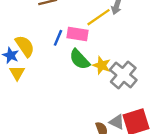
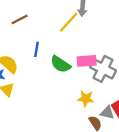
pink rectangle: (78, 34) -> (87, 61), moved
yellow star: (102, 65) -> (86, 99), moved

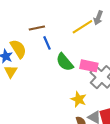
brown line: (20, 19) -> (37, 28), moved
blue line: (37, 49) -> (47, 43), turned -48

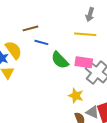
yellow line: (82, 27) -> (85, 34), moved, turned 40
blue line: (47, 43) -> (41, 42), turned -48

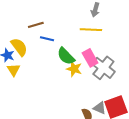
pink rectangle: (84, 62) -> (90, 58), turned 54
yellow star: (76, 96) -> (74, 69), moved

